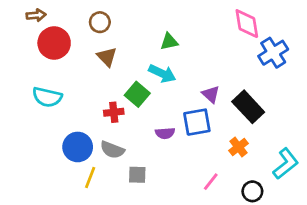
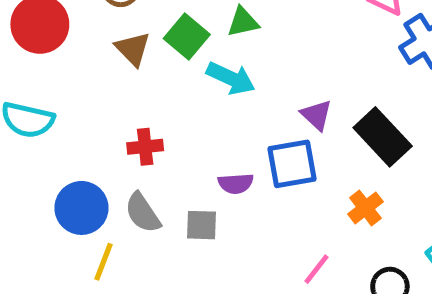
green square: (137, 94) -> (187, 37), moved
gray semicircle: (112, 150) -> (143, 213), turned 35
gray square: (137, 175) -> (201, 225), moved

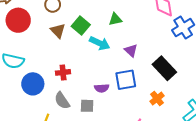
green triangle: (243, 22) -> (115, 19), moved
purple triangle: (316, 115) -> (131, 50), moved
blue circle: (81, 208) -> (33, 84), moved

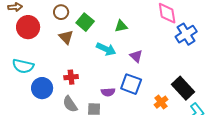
green square: (81, 25) -> (85, 22), moved
black rectangle: (164, 68) -> (183, 88), moved
blue square: (126, 80) -> (131, 84), turned 30

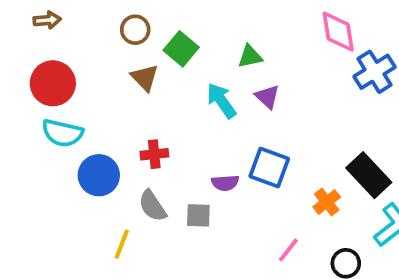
red circle: (28, 27) -> (53, 83), moved
cyan arrow: (106, 49) -> (221, 101), turned -150
purple triangle: (136, 56) -> (267, 97), moved

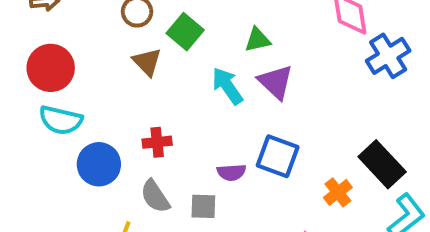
purple triangle: (267, 97) -> (276, 82), size x1.4

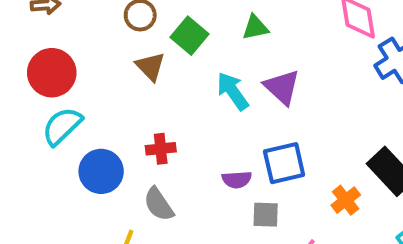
green triangle: (258, 40) -> (255, 27), moved
cyan semicircle: (61, 120) -> (62, 126), turned 123
blue square: (278, 156) -> (284, 163), turned -33
gray square: (203, 206) -> (266, 215), moved

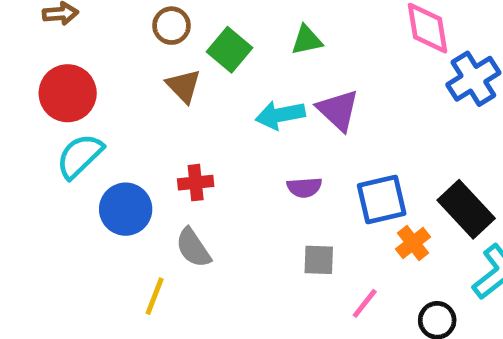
cyan arrow: (233, 91) -> (280, 115), turned -66
blue square: (284, 163) -> (382, 199), moved
purple semicircle: (237, 180) -> (304, 187), moved

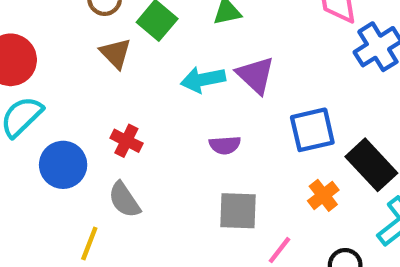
red cross: (196, 183) -> (126, 141), turned 32
blue square: (382, 199) -> (312, 130), moved
gray square: (319, 260) -> (238, 211), size x1.4

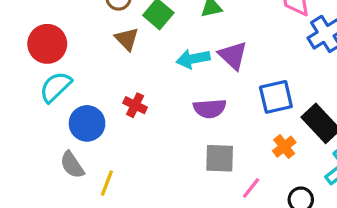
purple semicircle: (225, 145) -> (210, 108), size x1.4
gray semicircle: (124, 200) -> (72, 165), moved

